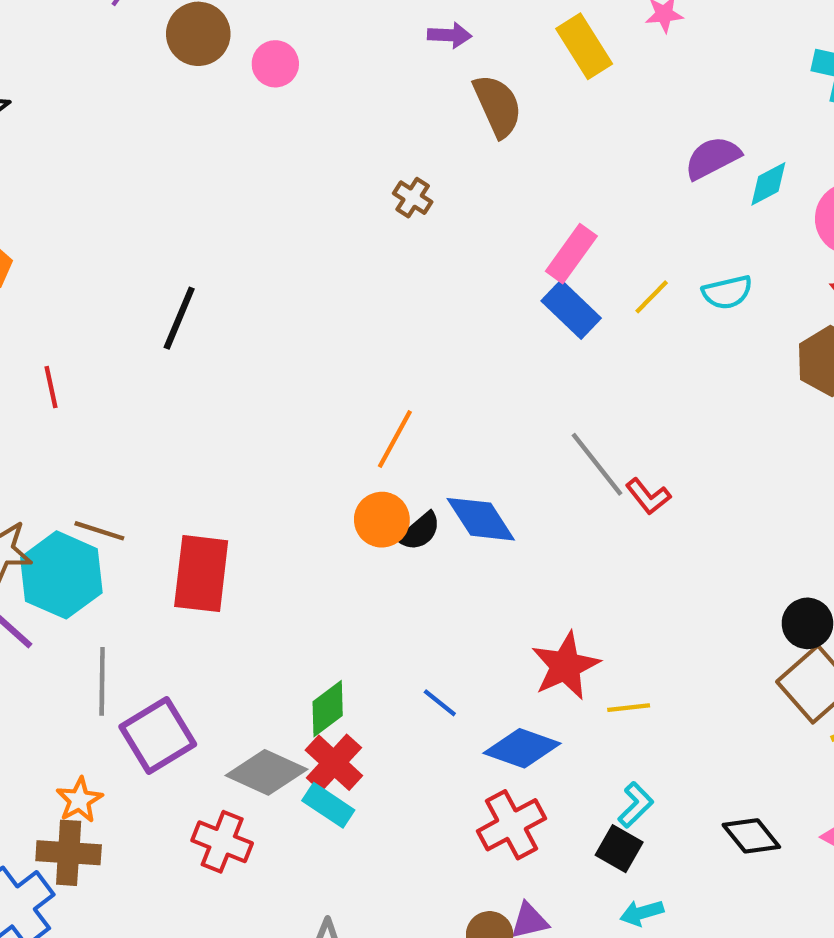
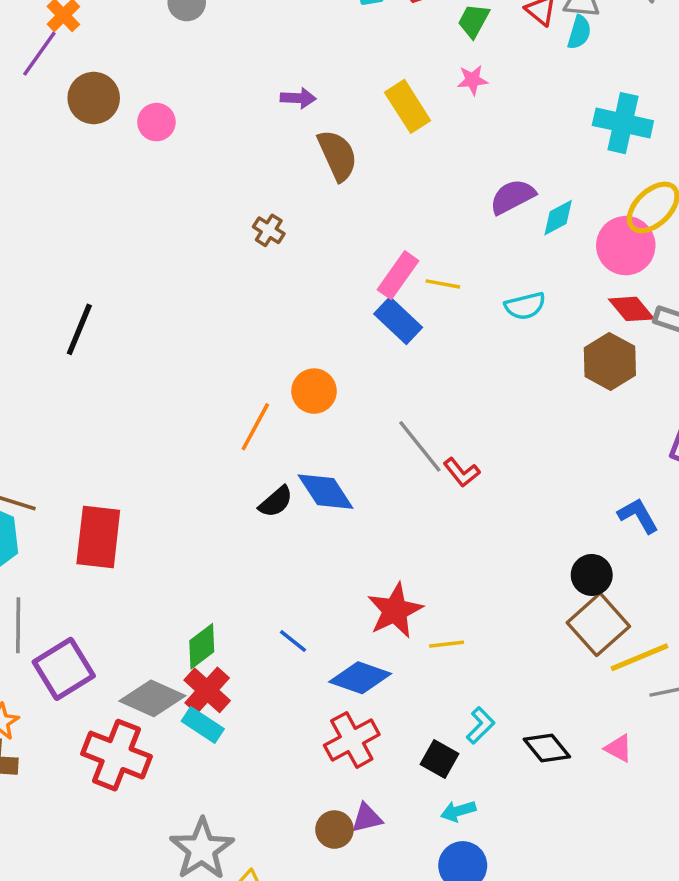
yellow line: (652, 297) -> (443, 284), moved, turned 56
orange circle: (382, 520) -> (314, 391), moved
cyan L-shape: (636, 805) -> (481, 725), moved
red cross: (222, 842) -> (117, 755), size x1.4

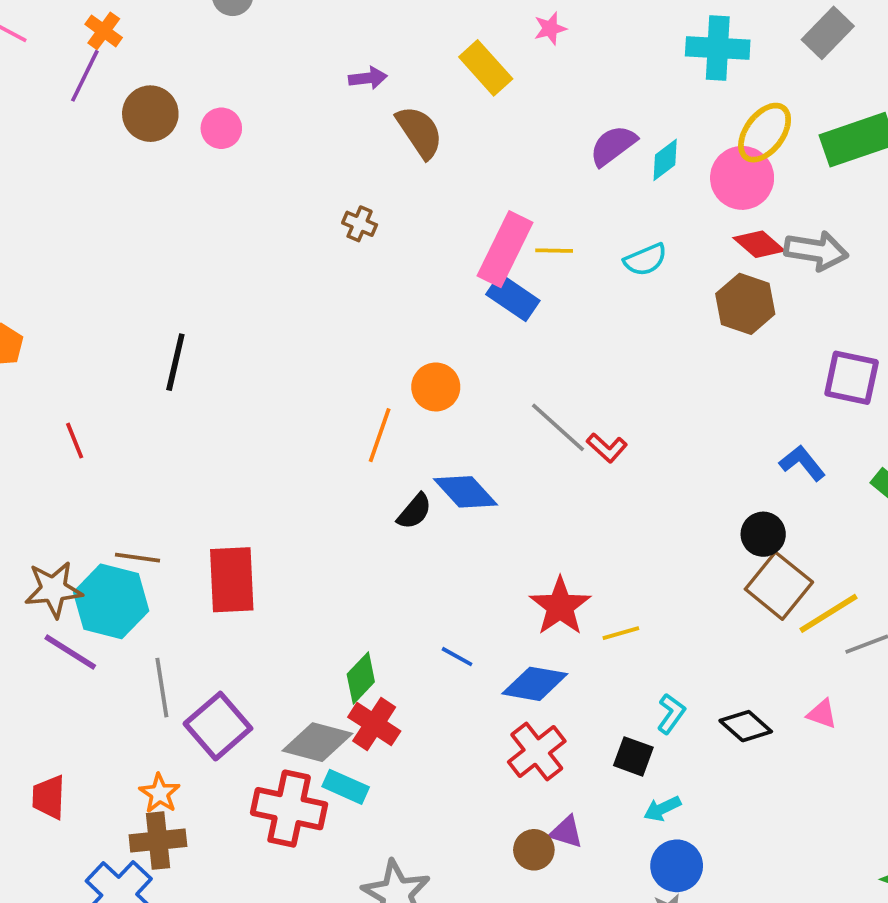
pink rectangle: (398, 275) -> (505, 249), size x1.4
cyan rectangle: (203, 725) -> (346, 787), moved
purple triangle: (367, 818) -> (566, 832), turned 40

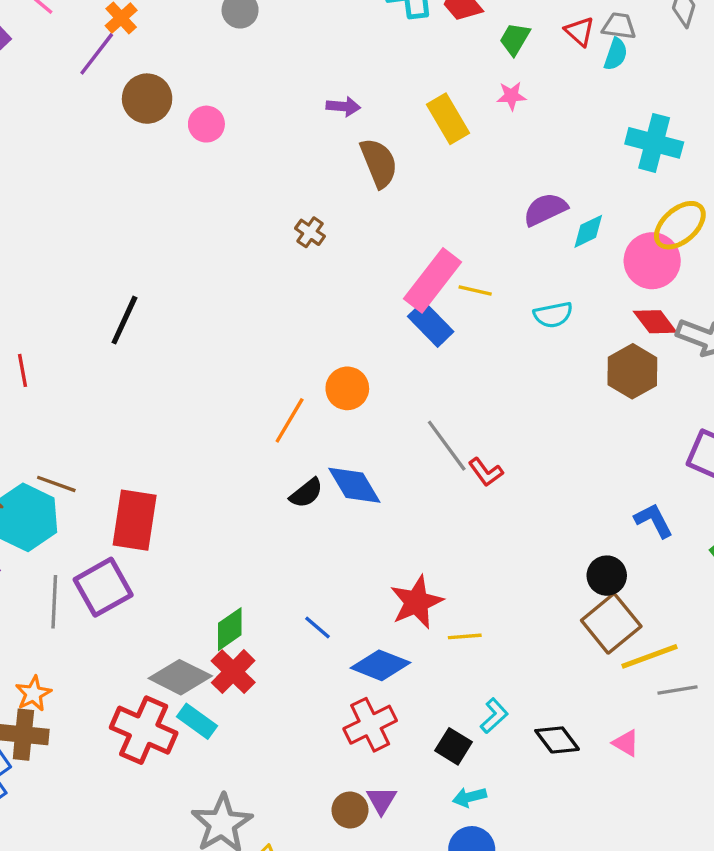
purple square: (218, 726) -> (103, 587), moved
purple triangle: (566, 832) -> (381, 800), turned 32

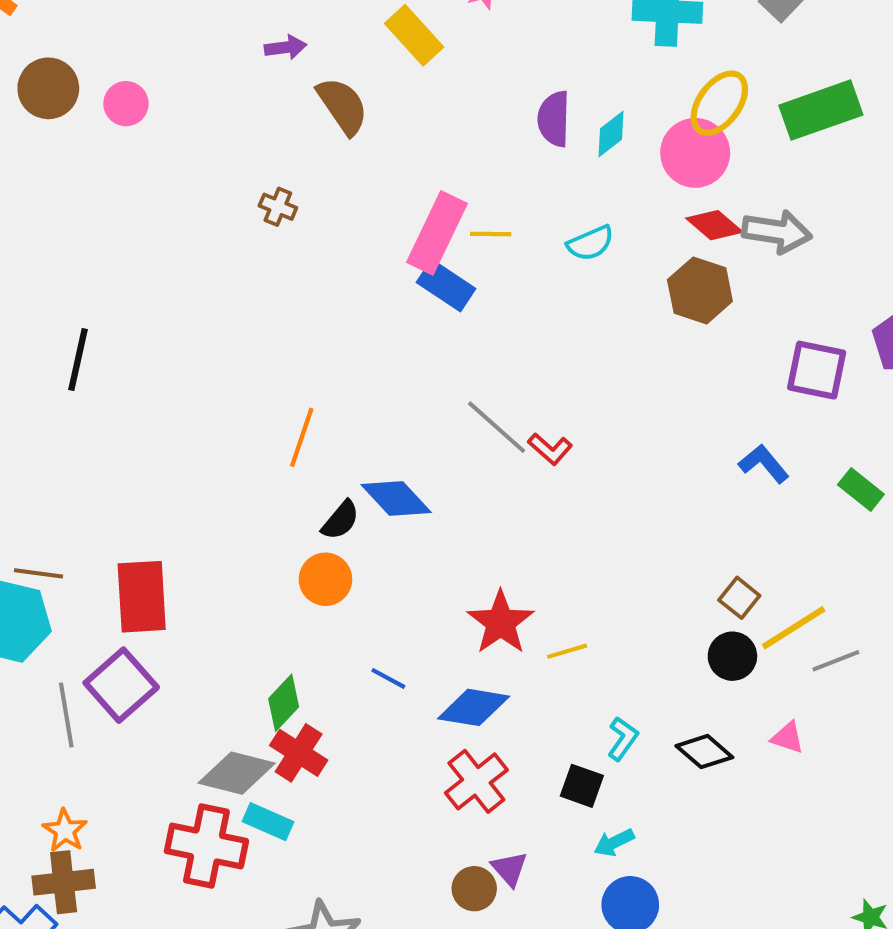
purple semicircle: (545, 209) -> (554, 119), turned -51
orange circle: (347, 388) -> (325, 579), moved
black circle: (607, 576) -> (732, 656), moved
brown square: (611, 623) -> (739, 598), size x0.6

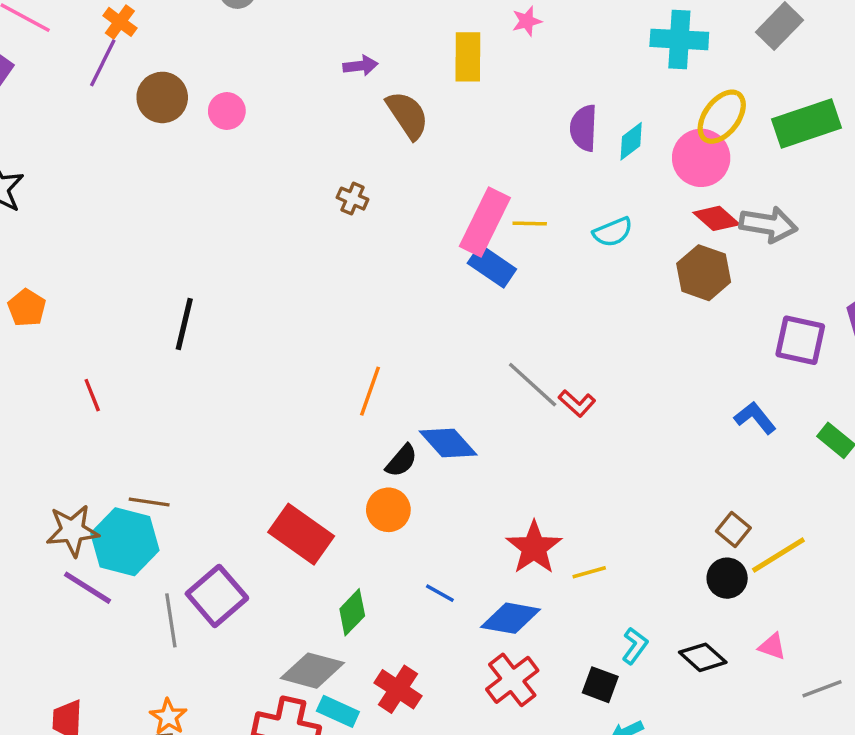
yellow rectangle: (414, 35) -> (468, 57), turned 42
red rectangle: (142, 597) -> (301, 534), moved, turned -52
gray line: (836, 661) -> (822, 689), moved
red cross: (299, 753) -> (398, 689), moved

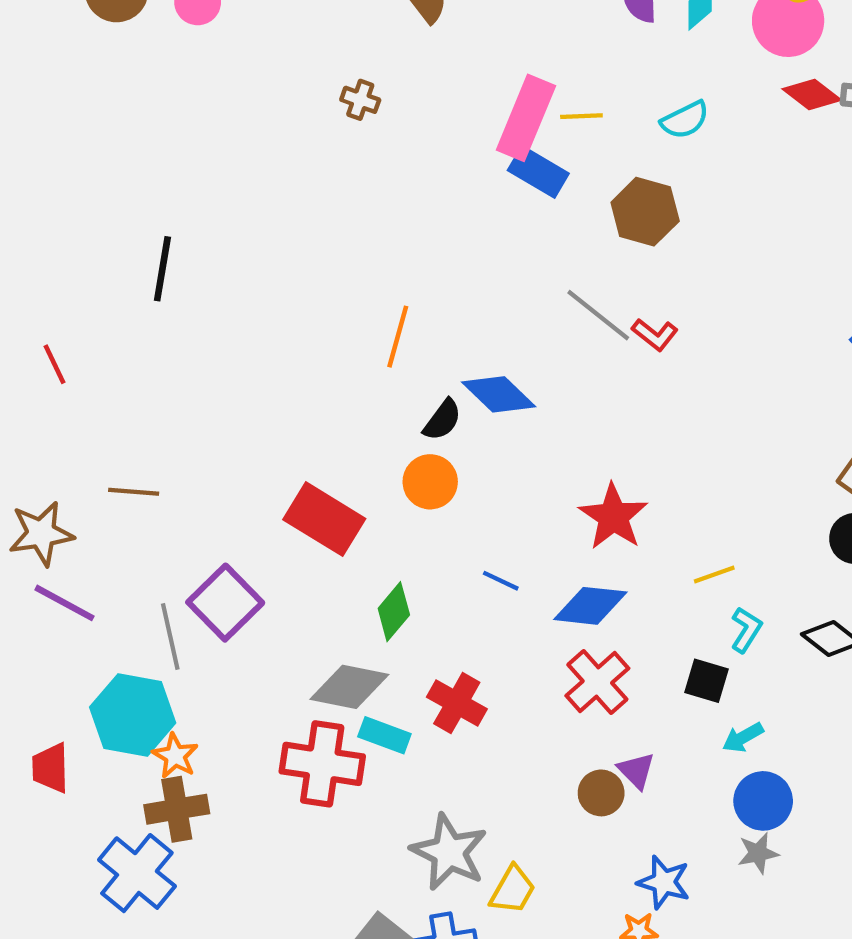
brown hexagon: (704, 273) -> (645, 212), moved
cyan hexagon: (125, 542) -> (133, 715), moved
yellow line: (589, 572) -> (714, 574), moved

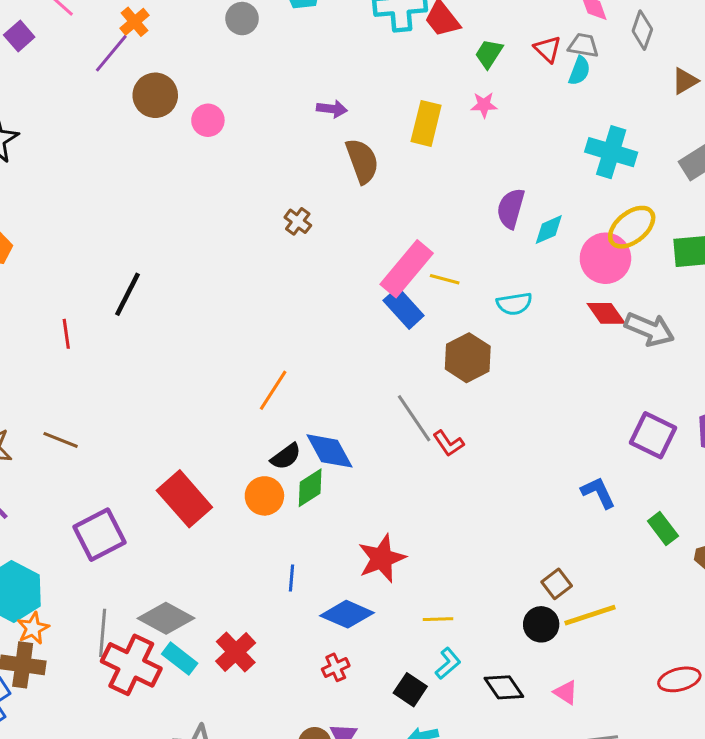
red line: (54, 364) -> (66, 334), moved
blue line: (501, 581) -> (291, 578), turned 52
green diamond: (394, 612) -> (310, 488), moved
gray line: (170, 636) -> (103, 633), moved
red cross: (597, 682) -> (336, 667), size x0.6

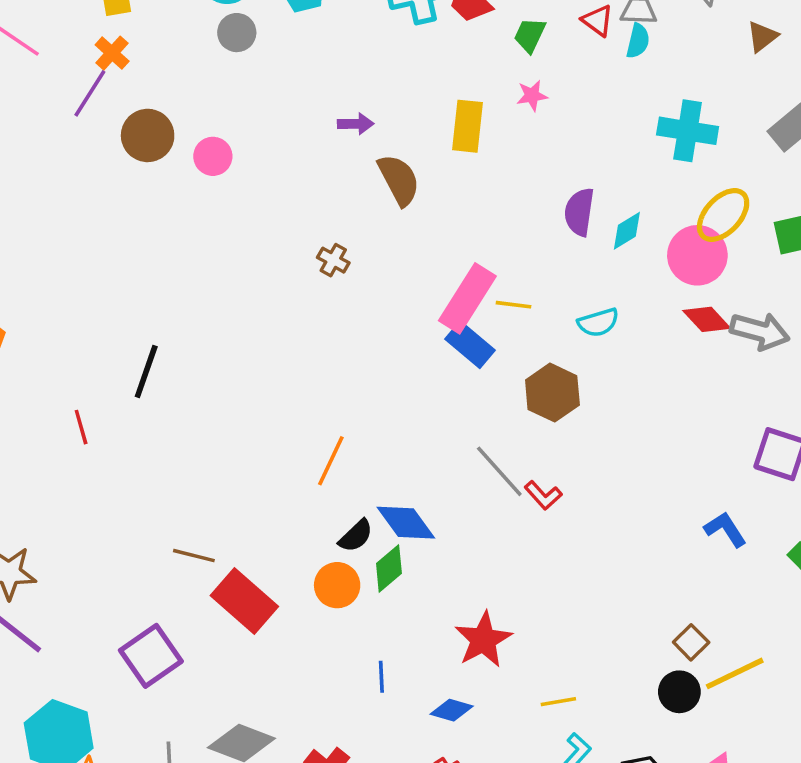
brown line: (61, 440) -> (194, 556), moved
blue diamond: (347, 614) -> (452, 710), size x0.7

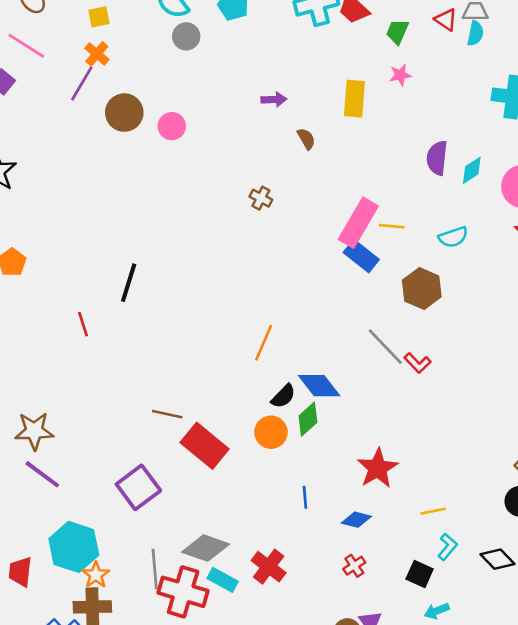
brown semicircle: (399, 180) -> (306, 139), size x0.6

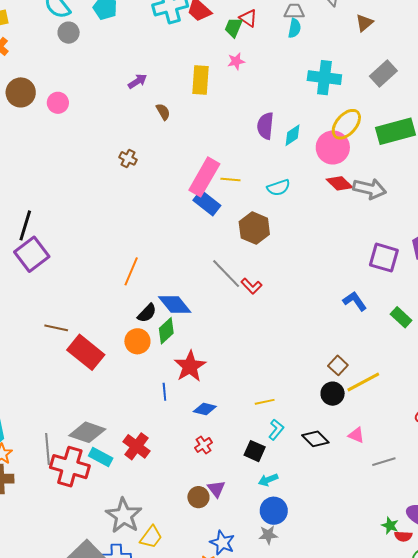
red triangle: (446, 20) -> (248, 18), moved
purple arrow: (274, 99) -> (137, 81), turned -30
red star: (378, 468) -> (190, 366), moved
purple square: (138, 487) -> (32, 254), moved

